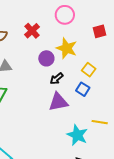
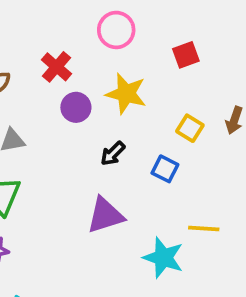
purple circle: (46, 58) -> (76, 107), moved
yellow square: (89, 70) -> (190, 128), moved
purple triangle: (58, 102) -> (105, 215), moved

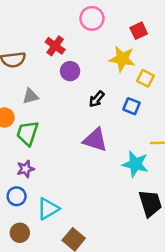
yellow star: (126, 94) -> (122, 59), moved
purple triangle: (105, 215) -> (95, 140), turned 40

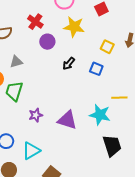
yellow star: (122, 59) -> (74, 27), moved
purple triangle: (95, 140) -> (67, 120), moved
purple star: (26, 169) -> (36, 115), moved

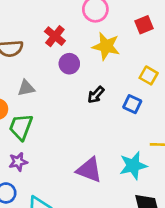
purple star: (36, 115) -> (18, 162), moved
cyan star: (100, 115) -> (133, 166), turned -30

